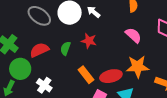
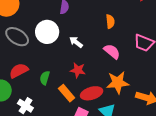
white arrow: (94, 12) -> (76, 42), moved
red star: (89, 41) -> (78, 70), moved
green semicircle: (65, 48) -> (45, 78), moved

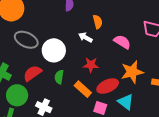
orange semicircle: (110, 21) -> (98, 22), moved
white circle: (47, 32) -> (54, 50), moved

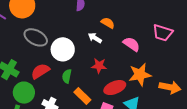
orange semicircle: (98, 22) -> (108, 23), turned -48
orange rectangle: (83, 89) -> (82, 96), moved

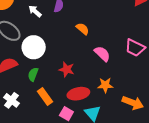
white arrow: (95, 38) -> (35, 11), moved
orange star: (140, 75) -> (105, 85), size x0.7

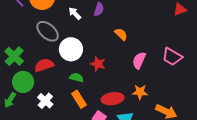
pink semicircle: (102, 54) -> (139, 60), turned -114
red star: (67, 69) -> (98, 64), moved
green semicircle: (33, 74) -> (76, 78), moved, turned 80

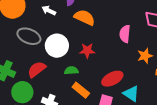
orange semicircle: (121, 34) -> (85, 17), moved, size x1.5
orange star: (140, 92) -> (145, 56), moved

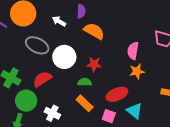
orange star: (145, 56) -> (137, 71), moved
green semicircle: (71, 70) -> (85, 82), moved

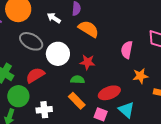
orange star: (137, 71) -> (140, 76), moved
white cross: (52, 113) -> (44, 110), turned -35

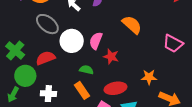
orange semicircle: (89, 29) -> (132, 25), moved
pink semicircle: (127, 50) -> (96, 41), moved
red star: (87, 62) -> (111, 57), moved

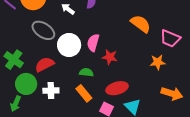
orange semicircle: (132, 25) -> (141, 24), moved
orange star: (149, 77) -> (158, 62), moved
white cross: (48, 94) -> (51, 91), moved

